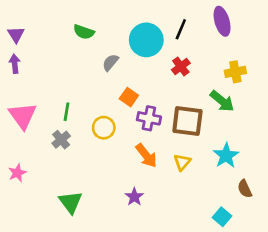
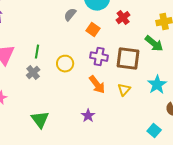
orange square: (129, 97) -> (93, 30), moved

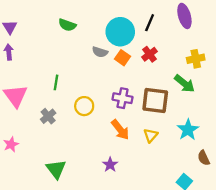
gray semicircle: (70, 15) -> (100, 52), moved, turned -112
orange square: (93, 30) -> (122, 58), moved
green line: (37, 52) -> (56, 82), moved

